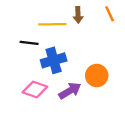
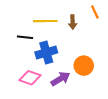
brown arrow: (78, 15) -> (73, 22), moved

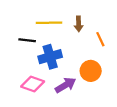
orange line: (95, 12) -> (100, 39), moved

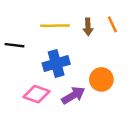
orange line: (100, 39) -> (112, 24), moved
black line: (27, 40) -> (15, 45), moved

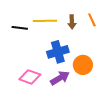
black line: (15, 45) -> (20, 28), moved
blue cross: (56, 64) -> (58, 52), moved

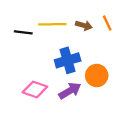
brown arrow: (72, 22) -> (84, 25), turned -72

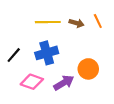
black line: (23, 32) -> (14, 55), moved, turned -56
blue cross: (68, 60) -> (47, 53), moved

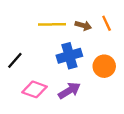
blue cross: (47, 53) -> (69, 56), moved
orange circle: (88, 69) -> (104, 66), moved

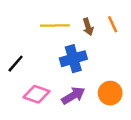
brown arrow: (83, 26) -> (88, 27), turned 56
orange circle: (104, 66) -> (110, 93), moved

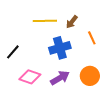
orange line: (113, 24) -> (92, 38), moved
brown arrow: (88, 27) -> (72, 22), turned 56

